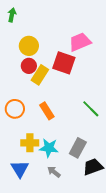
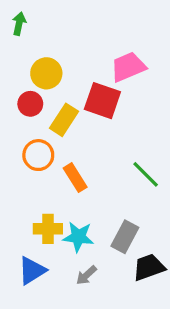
red circle: (29, 66) -> (30, 104), moved
orange circle: (15, 109) -> (38, 155), moved
blue triangle: (20, 169) -> (32, 270), turned 30
gray arrow: (54, 172) -> (86, 275), turned -80

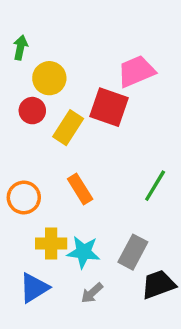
green arrow: (19, 24) -> (20, 48), moved
orange circle: (38, 155) -> (24, 197), moved
green line: (146, 174) -> (155, 186), turned 76

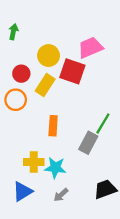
yellow circle: (49, 78) -> (49, 56), moved
orange rectangle: (80, 189) -> (53, 126), turned 36
orange circle: (24, 197) -> (16, 100), moved
gray rectangle: (133, 252) -> (88, 143), moved

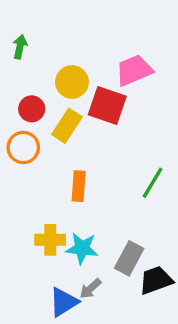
gray rectangle: (88, 143) -> (129, 258), moved
blue triangle: (22, 191) -> (64, 302), moved

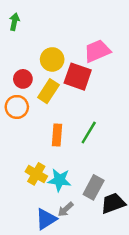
green arrow: (20, 47) -> (14, 22), moved
green line: (153, 183) -> (89, 133), moved
yellow cross: (50, 240) -> (36, 174), turned 30

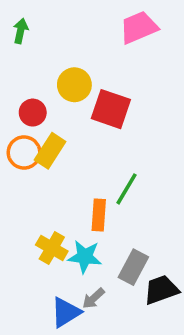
pink trapezoid: (97, 51) -> (139, 27), moved
yellow rectangle: (48, 91) -> (50, 151), moved
orange rectangle: (57, 135) -> (99, 215), moved

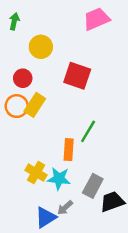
yellow circle: (74, 85) -> (41, 47), moved

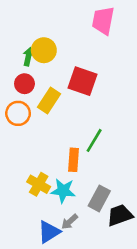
pink trapezoid: (96, 19) -> (103, 21), turned -56
green arrow: (14, 21) -> (28, 57), moved
yellow rectangle: (35, 105) -> (49, 100), moved

